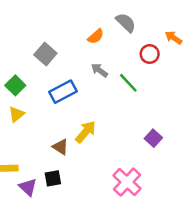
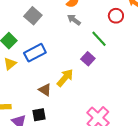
gray arrow: (99, 70) -> (74, 20), moved
blue rectangle: (63, 92) -> (35, 53), moved
purple square: (153, 138) -> (88, 59), moved

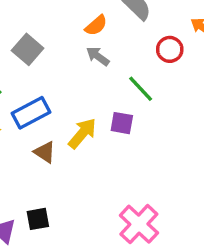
purple square: (88, 59) -> (122, 123), turned -32
yellow arrow: (65, 78) -> (82, 133), moved
brown triangle: (45, 90) -> (45, 152), moved

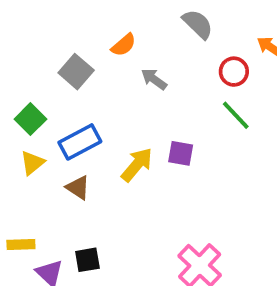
orange semicircle: (96, 25) -> (124, 45), moved
green line: (141, 89) -> (236, 115), moved
brown triangle: (45, 152) -> (78, 188), moved

